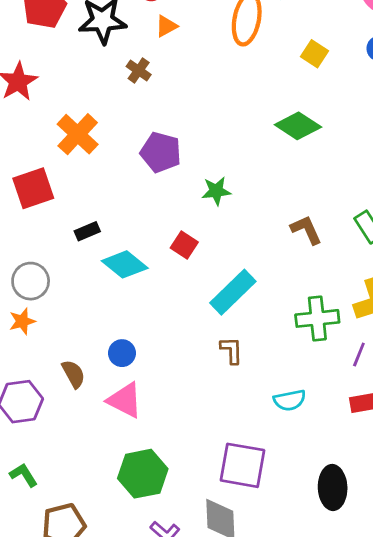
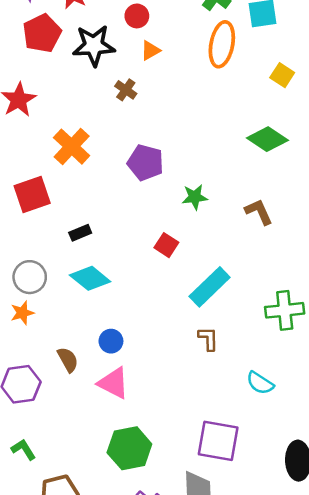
brown L-shape: (306, 230) -> (259, 212), moved
cyan diamond: (125, 264) -> (90, 278), moved
cyan semicircle: (290, 400) -> (260, 383), turned 44

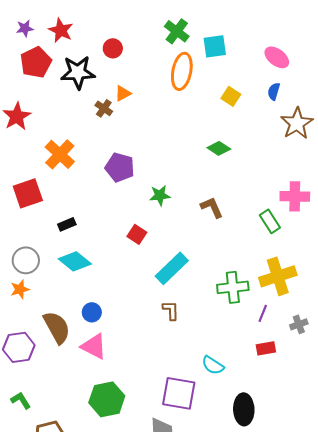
orange triangle: (150, 50) -> (123, 93), moved
green diamond: (267, 139) -> (219, 148), size x0.7
brown semicircle: (68, 360) -> (57, 327), size x1.6
cyan semicircle: (260, 383) -> (213, 365), moved

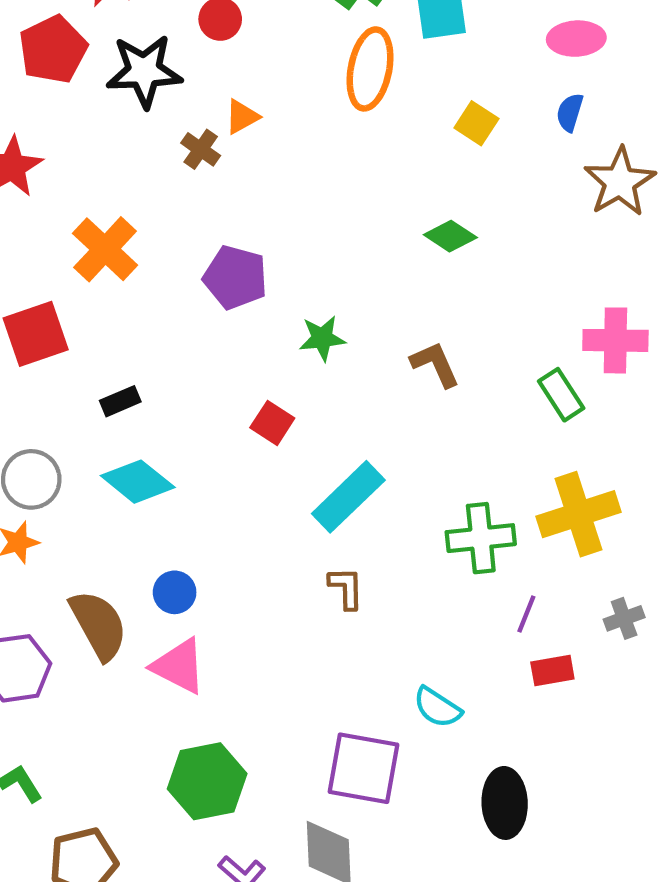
pink ellipse: (277, 57) -> (576, 39), turned -40
purple line: (263, 313) -> (526, 614), moved

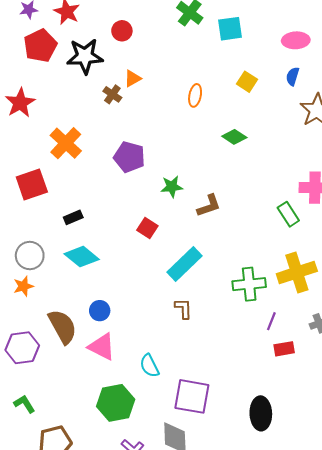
orange ellipse: (370, 69) -> (195, 95), moved, size x0.6
brown L-shape: (435, 364) -> (209, 206), moved, turned 95
cyan semicircle: (437, 707) -> (149, 366), moved, turned 30

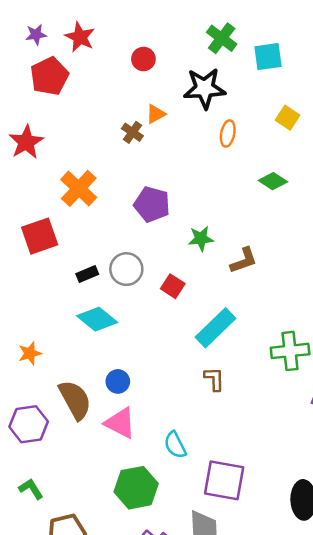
black star: (85, 56) -> (205, 88), moved
gray circle: (30, 256) -> (126, 269), moved

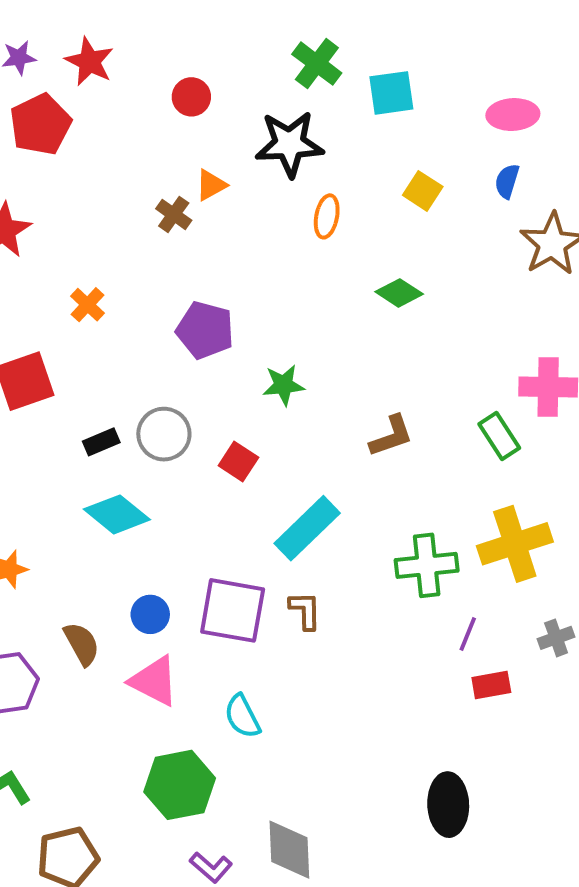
orange cross: (79, 188) -> (87, 305), size x0.6
brown L-shape: (244, 261) -> (391, 436), moved
brown semicircle: (75, 400) -> (82, 644), size x0.7
purple square: (224, 480) -> (233, 610), moved

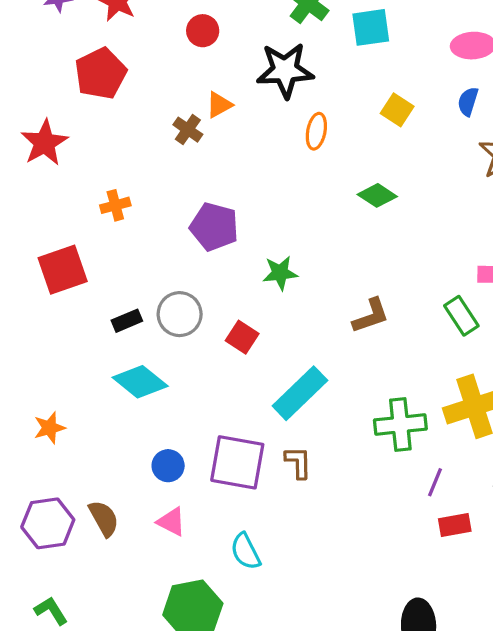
red pentagon: (40, 124) -> (101, 74), moved
orange cross: (87, 305) -> (115, 205), turned 32
brown semicircle: (82, 644) -> (104, 518), moved
pink triangle: (154, 681) -> (171, 522), size x0.7

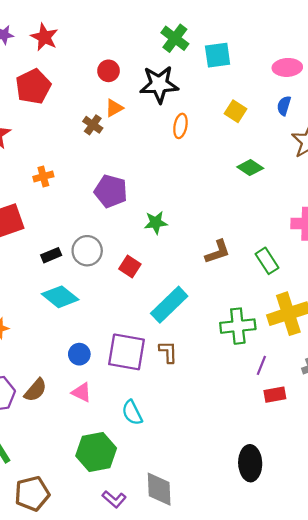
red circle: (203, 31) -> (109, 71), moved
green diamond: (377, 195) -> (250, 168), moved
green rectangle: (461, 316) -> (267, 261), moved
brown semicircle: (104, 518) -> (35, 390), turned 70

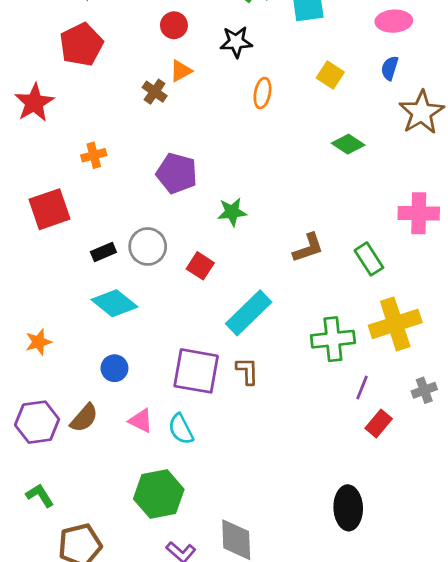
black star: (159, 84) -> (236, 42), size x0.7
blue circle: (79, 354) -> (114, 368), moved
red rectangle: (275, 395) -> (379, 423), turned -40
cyan semicircle: (132, 413) -> (181, 429), moved

